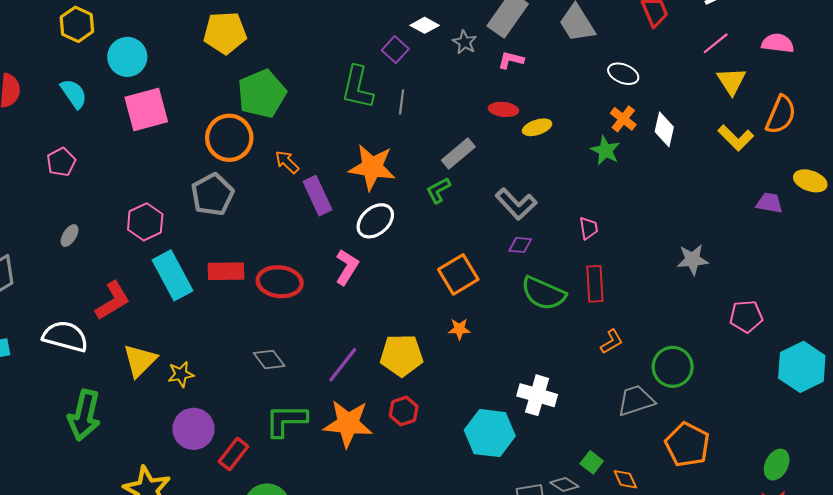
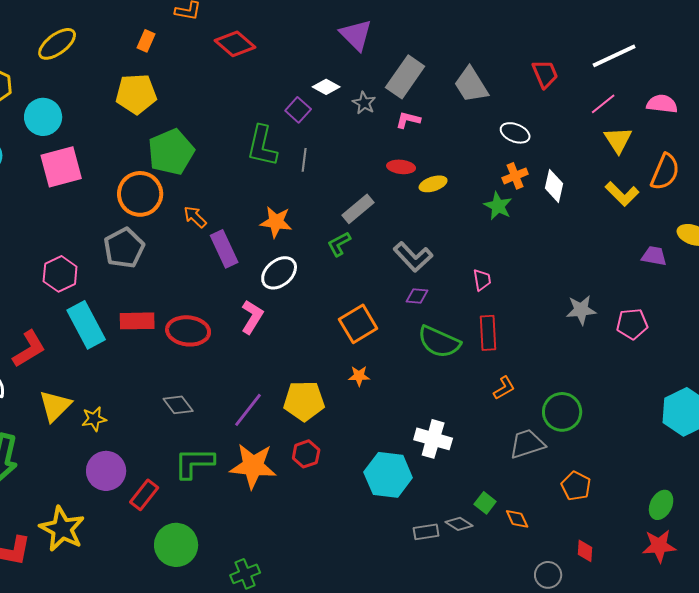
orange cross: (623, 119) -> (515, 176), turned 30
orange star: (372, 167) -> (276, 222), size x0.7
pink pentagon: (746, 316) -> (632, 324), moved
orange pentagon: (687, 445) -> (576, 486), size x0.7

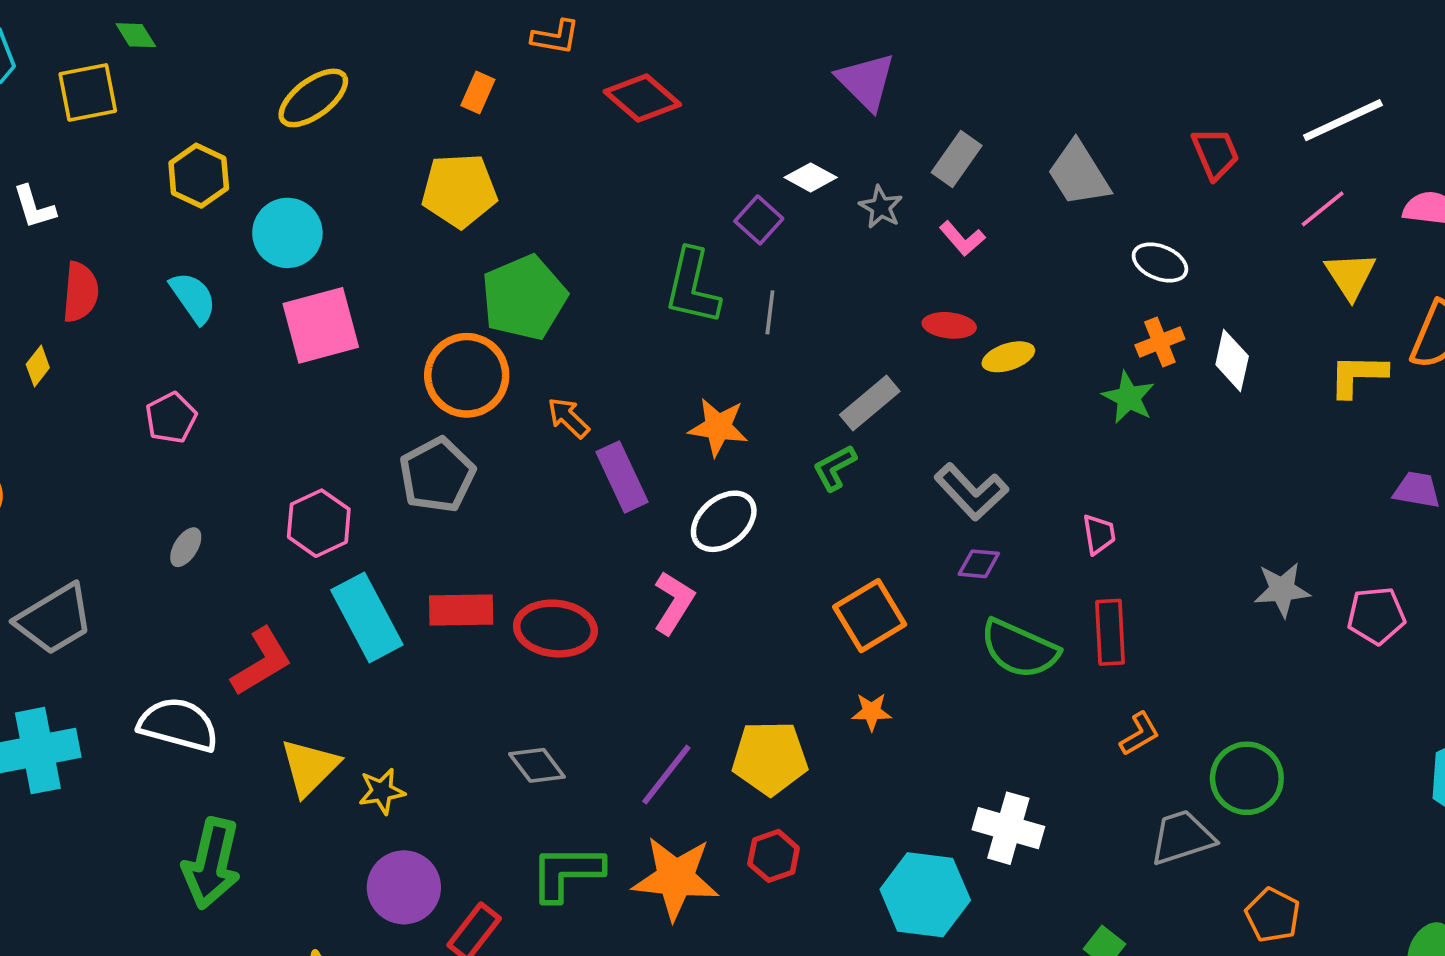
gray rectangle: (405, 77) -> (957, 159), size x0.7
pink L-shape: (408, 120) -> (962, 238), turned -145
yellow L-shape: (622, 194) -> (1358, 375), turned 136

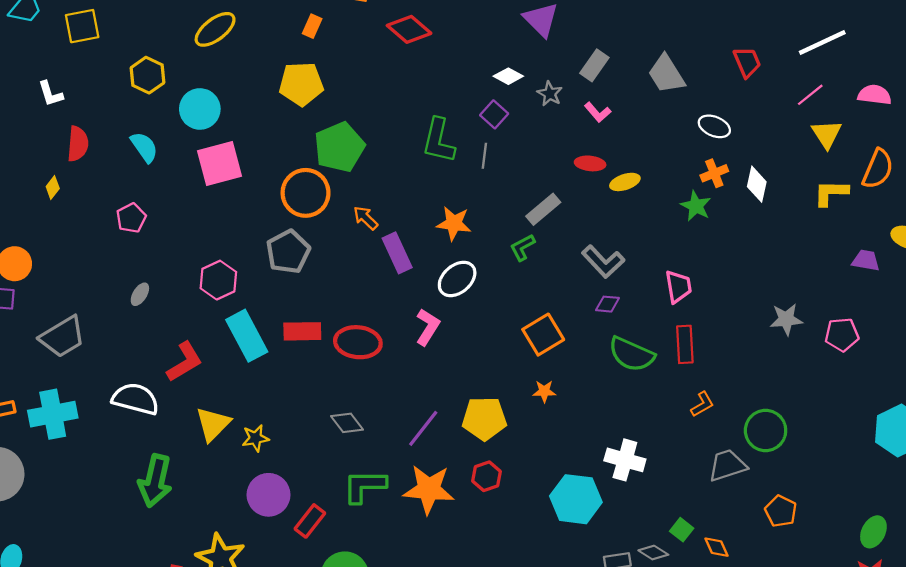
purple square: (759, 220) -> (494, 114), moved
pink trapezoid: (1099, 534) -> (678, 287), size x1.4

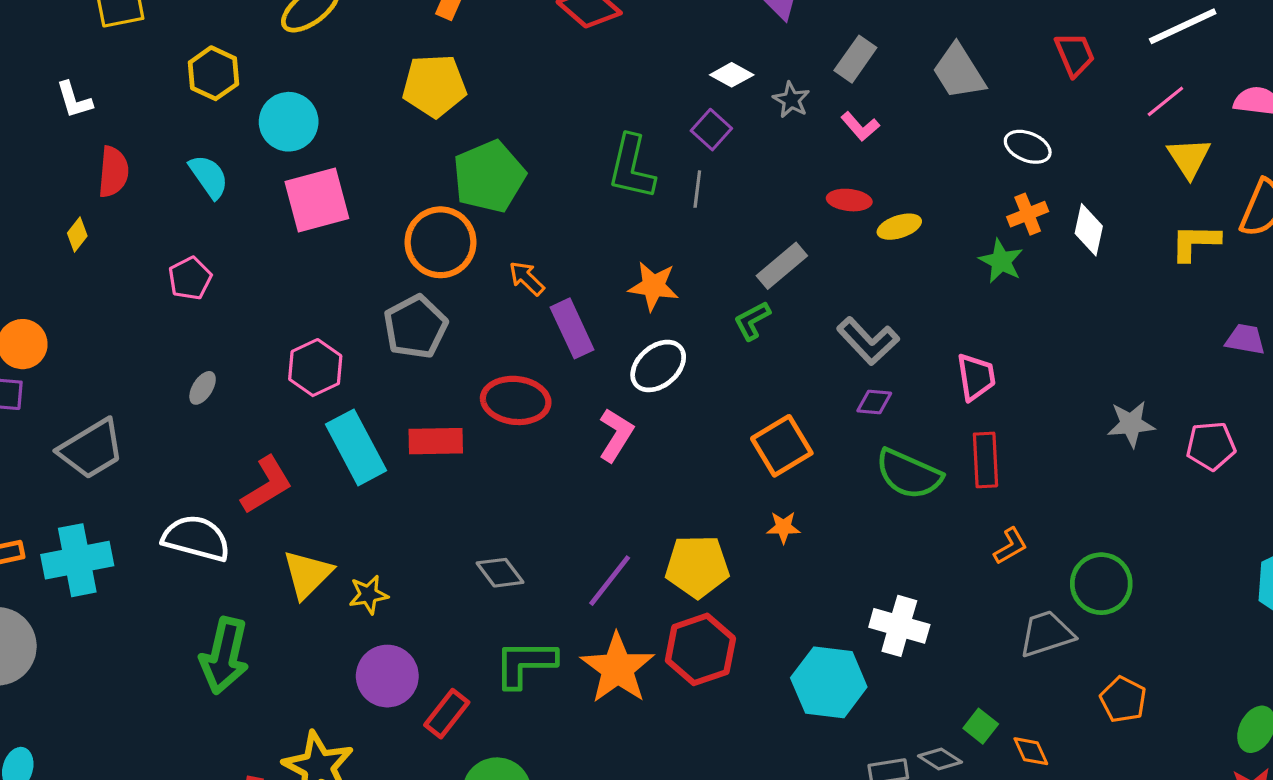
red ellipse: (358, 342) -> (516, 400), moved
red hexagon: (487, 476) -> (700, 649), size x1.6
orange star: (429, 489) -> (617, 668), turned 30

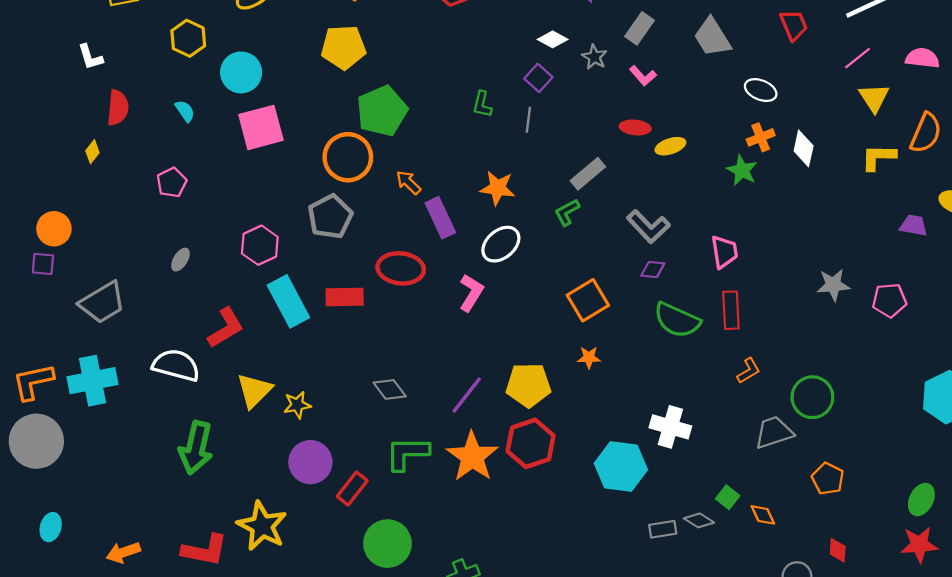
green L-shape: (632, 167) -> (482, 104), size x0.6
cyan semicircle: (209, 177) -> (185, 111), size x0.7

